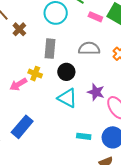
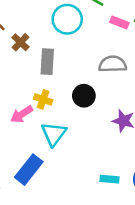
gray rectangle: (50, 49) -> (47, 62), moved
cyan triangle: (67, 98) -> (54, 134), moved, turned 40

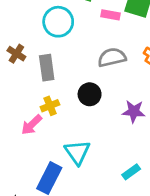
yellow cross: (43, 99) -> (50, 106), turned -30
cyan triangle: (54, 134) -> (77, 152), moved
cyan rectangle: (109, 179) -> (131, 172), turned -30

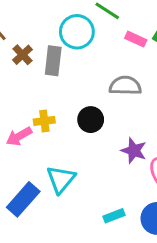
gray rectangle: (47, 68) -> (53, 61), moved

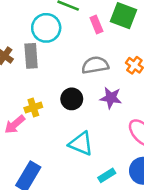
pink rectangle: (136, 39) -> (96, 24), turned 54
purple star: (134, 151) -> (111, 98), moved
cyan triangle: (61, 179) -> (81, 144), moved, turned -36

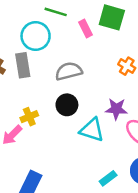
gray semicircle: (95, 65) -> (69, 71), moved
purple star: (111, 98) -> (116, 109), moved
cyan triangle: (81, 144) -> (92, 130), moved

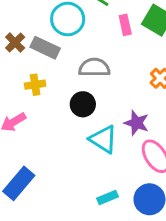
gray rectangle: (23, 65) -> (45, 48), turned -70
yellow cross: (29, 117) -> (35, 85), moved

